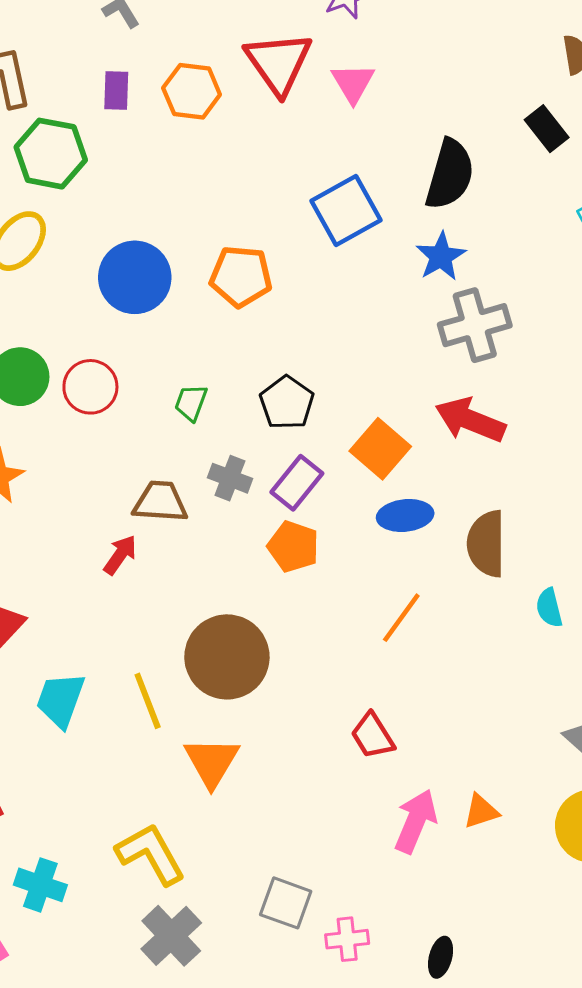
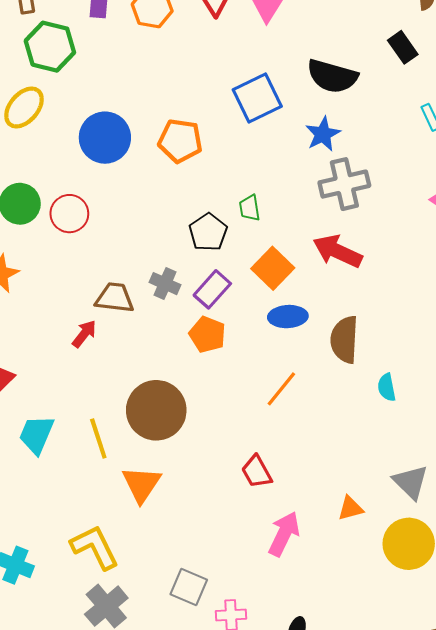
black semicircle: (450, 174) -> (332, 76), turned 87
green trapezoid: (191, 403) -> (250, 208), moved, turned -32
orange triangle: (481, 811) -> (350, 508), moved

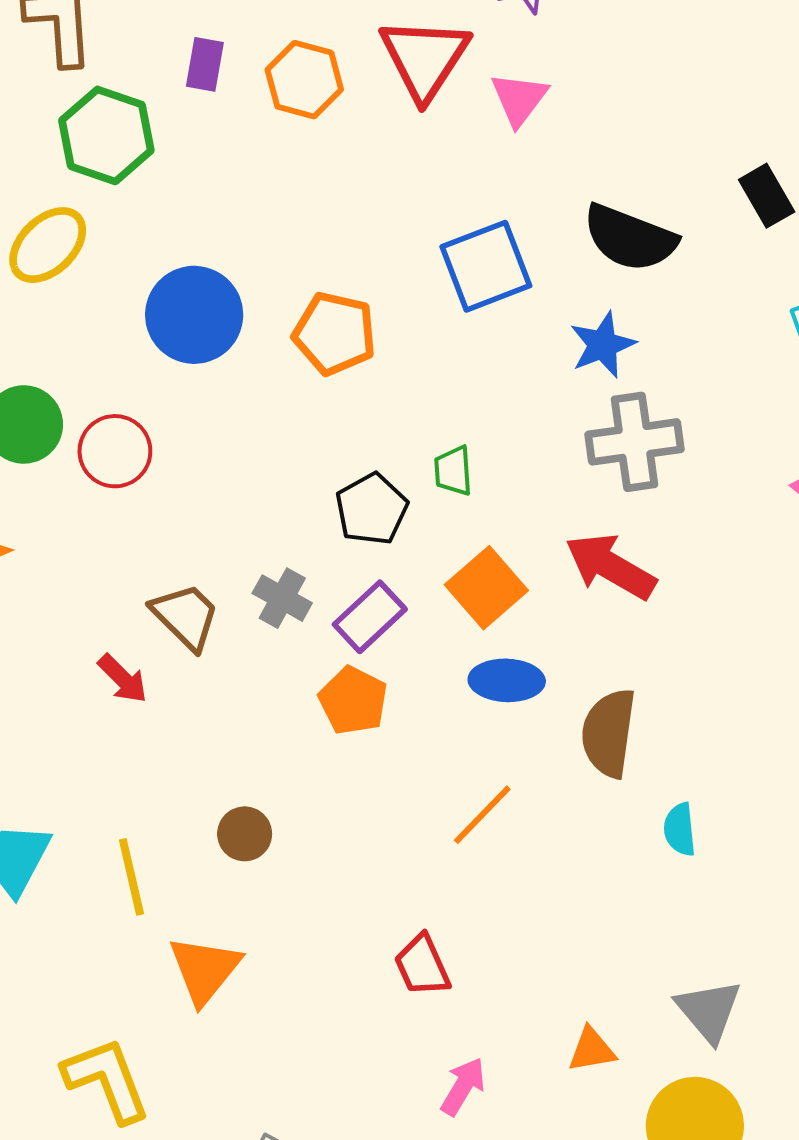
brown trapezoid: (115, 298) -> (186, 616), turned 33
red arrow: (84, 334) -> (123, 679), turned 92
brown circle: (156, 410) -> (245, 834), size x0.5
pink arrow: (284, 534) -> (463, 1086), size x0.7

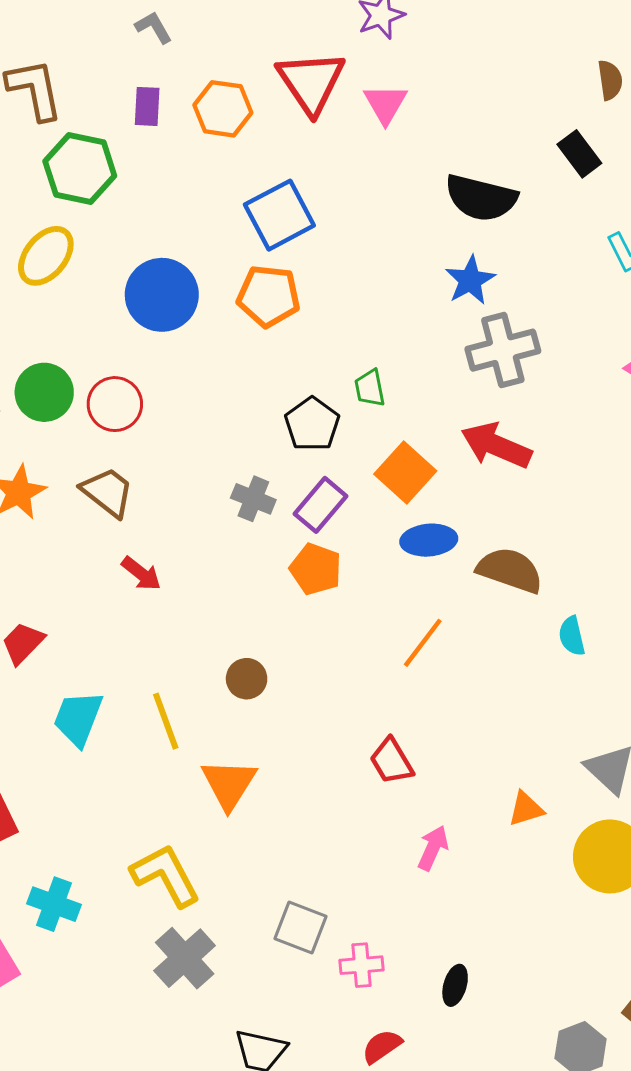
blue square: (486, 266) -> (279, 215), moved
brown trapezoid: (186, 616) -> (108, 492), moved
brown semicircle: (609, 733) -> (510, 570), turned 108

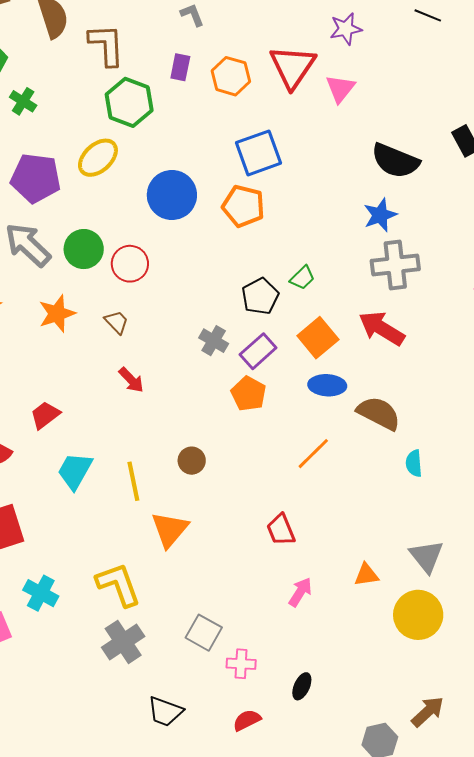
green trapezoid: (370, 388) -> (302, 278), turned -132
brown trapezoid: (108, 492) -> (117, 322), size x0.7

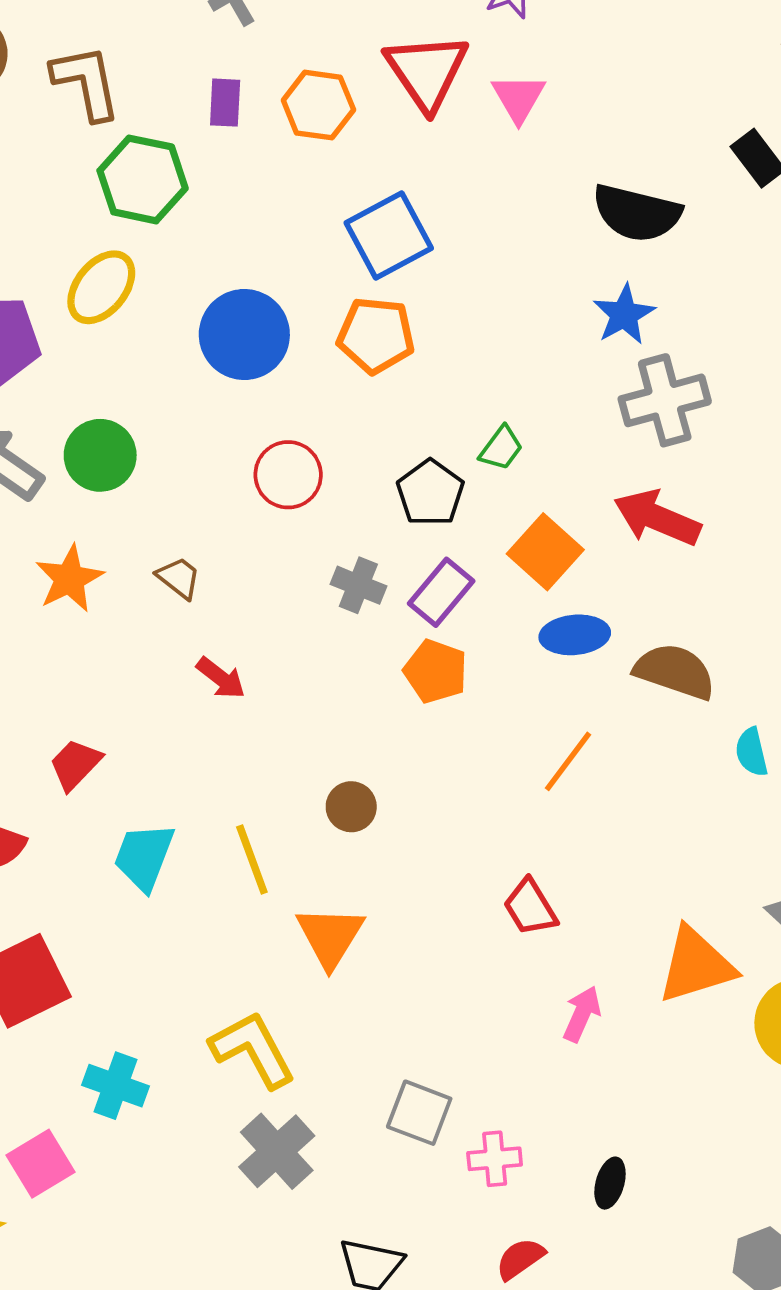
red circle: (130, 264) -> (288, 475), moved
orange triangle: (366, 575) -> (696, 965), size x1.8

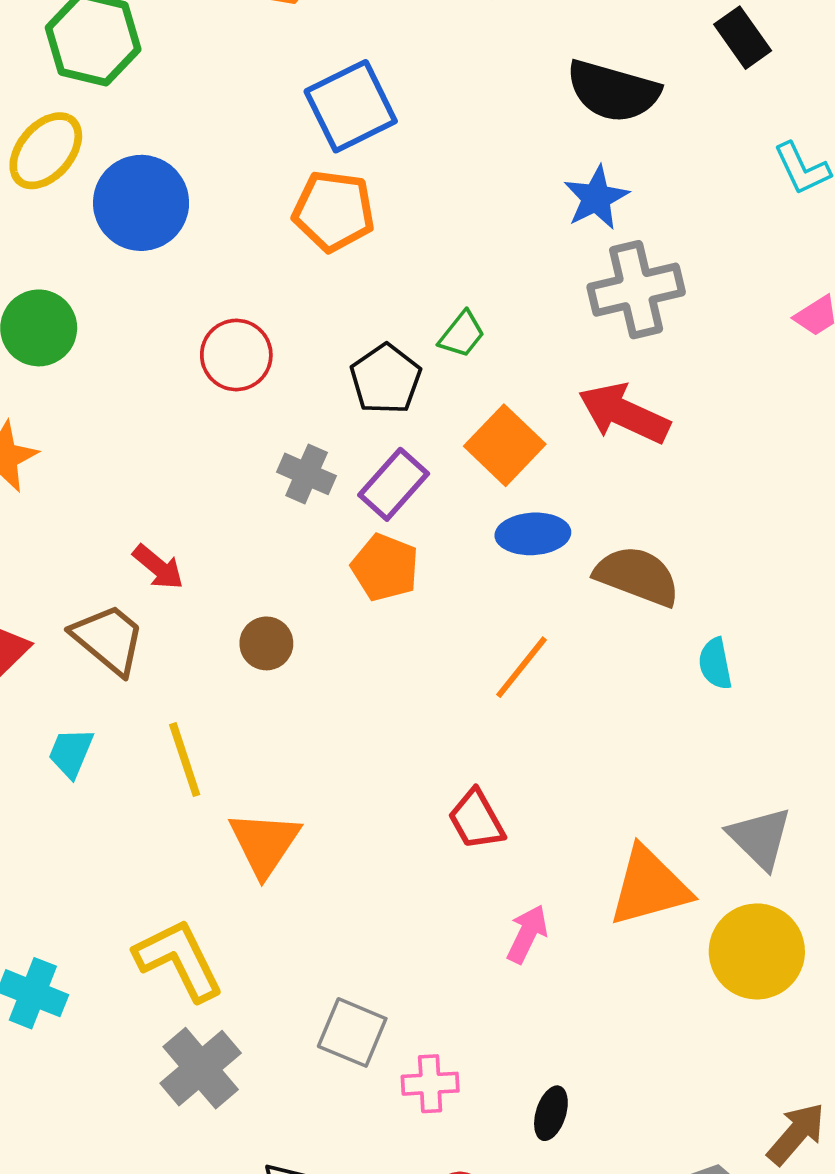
blue circle: (244, 335) -> (141, 203), moved
brown trapezoid: (179, 578) -> (109, 639), moved, size x1.6
brown circle: (351, 807) -> (266, 643), moved
cyan trapezoid: (144, 857) -> (71, 753), size x0.7

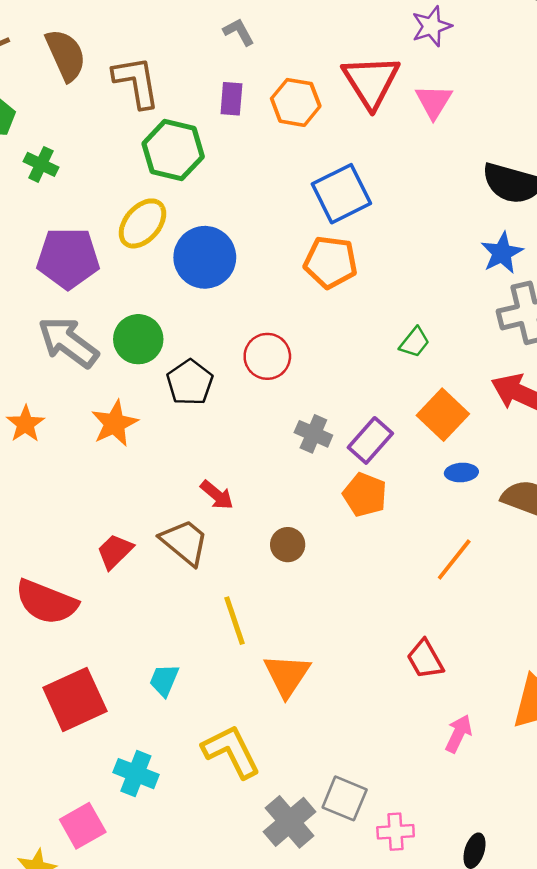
black pentagon: (386, 379) -> (190, 382), moved
blue ellipse: (533, 534) -> (461, 472), size x0.7
cyan trapezoid: (71, 753) -> (164, 680), moved
gray cross: (201, 1068) -> (290, 822), moved

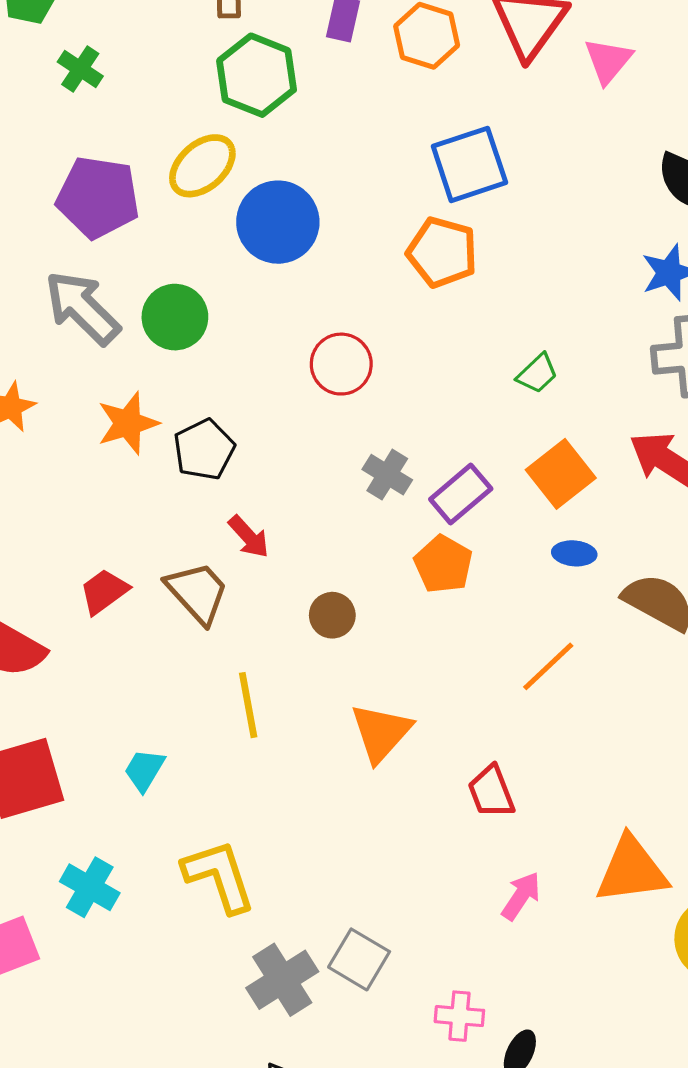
black pentagon: (190, 382) -> (204, 450), moved
orange triangle: (287, 675) -> (381, 733), moved
pink cross: (396, 832) -> (459, 1016), moved

